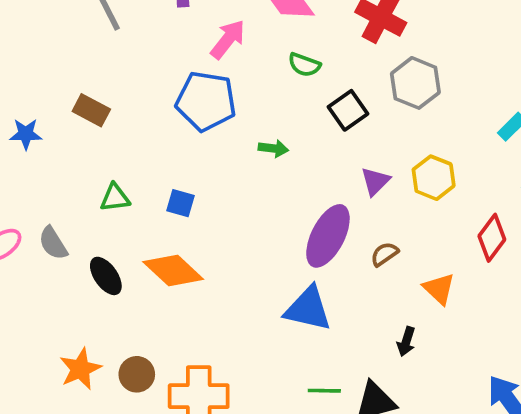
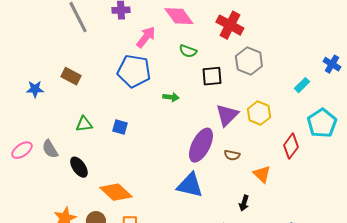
black square: (348, 110) -> (212, 76), turned 30
purple triangle: (375, 181) -> (227, 115), size x1.4
brown semicircle: (384, 254) -> (232, 155), turned -133
orange diamond: (173, 271) -> (116, 192), moved

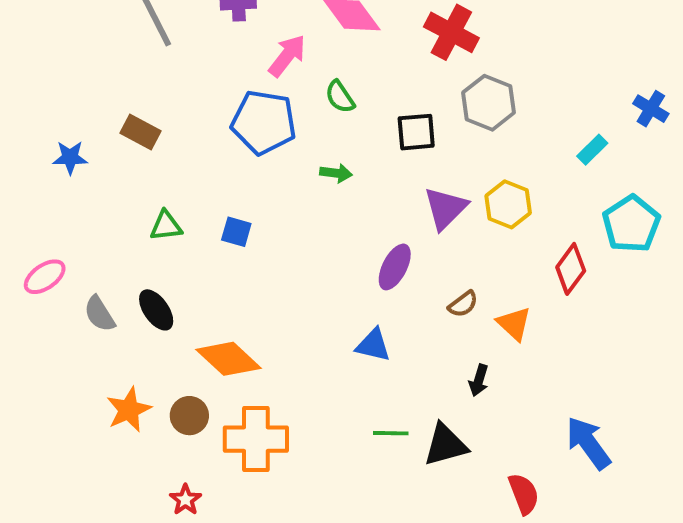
green semicircle: (188, 51) -> (340, 97), moved, turned 36
purple ellipse: (201, 145) -> (395, 267), size x0.7
gray semicircle: (50, 149) -> (99, 314), moved
brown semicircle: (232, 155) -> (463, 304), moved, turned -49
blue triangle: (190, 185) -> (373, 345), size x0.7

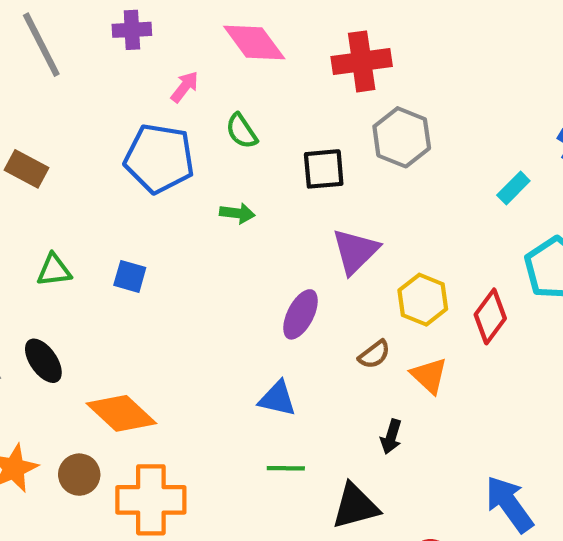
red cross: (451, 32) -> (362, 61), turned -36
pink arrow: (287, 56) -> (185, 87), size x0.7
yellow hexagon: (508, 204) -> (423, 300), moved
green line: (391, 433) -> (286, 468), moved

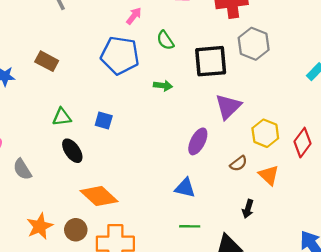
black square: (324, 169) -> (211, 61), size x1.4
black ellipse: (43, 361) -> (72, 151), moved

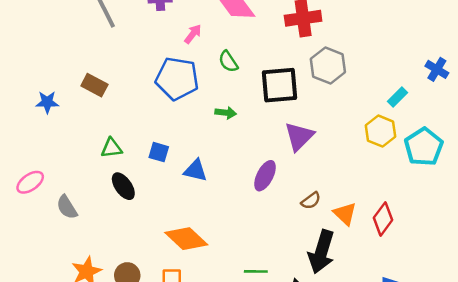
yellow hexagon: (265, 133) -> (380, 131), moved
red diamond: (302, 143) -> (383, 219), moved
blue triangle: (185, 188) -> (195, 170), moved
orange diamond: (99, 196) -> (186, 239), moved
black arrow: (248, 209) -> (321, 252), size x2.0

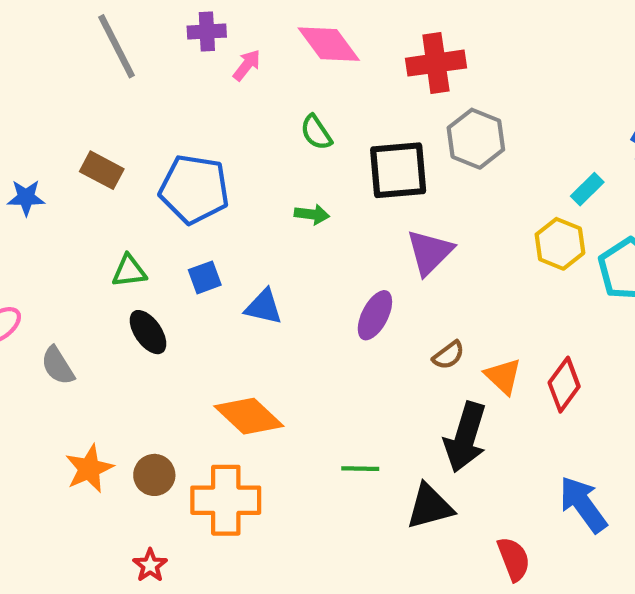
pink arrow: (193, 34) -> (247, 65), moved
blue pentagon: (177, 79) -> (194, 189), moved
blue square: (159, 152) -> (205, 277), turned -36

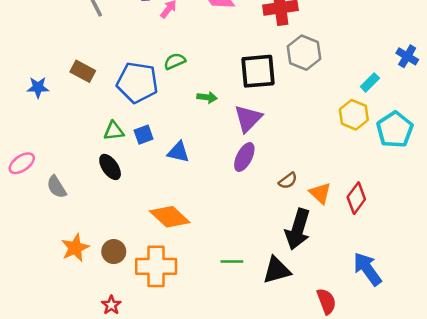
green semicircle: (316, 132) -> (175, 61), moved, turned 100
purple triangle: (430, 252) -> (248, 118), moved
green triangle: (129, 271) -> (114, 131), moved
green line: (360, 469) -> (232, 261), moved

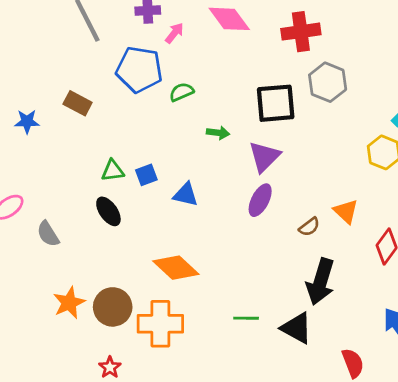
blue pentagon: (137, 82) -> (139, 70), moved
orange triangle: (320, 193) -> (346, 211), moved
brown circle: (114, 252) -> (113, 307), size x1.4
black triangle: (277, 270) -> (297, 328), turned 44

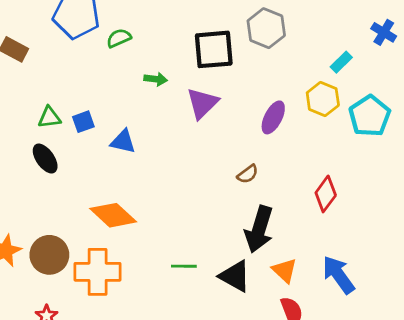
purple ellipse: (260, 200) -> (273, 117), moved
orange triangle: (346, 211) -> (285, 270), moved

